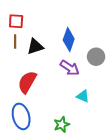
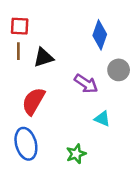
blue diamond: (69, 39) -> (100, 35), moved

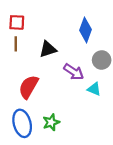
black triangle: (43, 57) -> (48, 49), moved
cyan triangle: (102, 119) -> (94, 89), moved
green star: (76, 154) -> (51, 122), moved

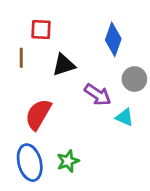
red square: (17, 22) -> (41, 29), moved

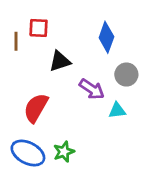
brown line: (21, 58) -> (16, 41), moved
cyan triangle: (125, 117) -> (117, 110), turned -30
blue ellipse: (30, 163) -> (28, 153), turned -48

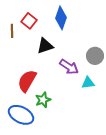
red square: (39, 28) -> (29, 21), turned 35
blue diamond: (106, 37) -> (61, 18), moved
green star: (64, 152) -> (43, 100), moved

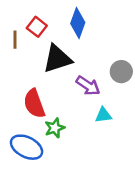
black triangle: (45, 46) -> (57, 59), size x1.4
red semicircle: (27, 81) -> (34, 104), turned -50
cyan triangle: (88, 83) -> (103, 115), moved

